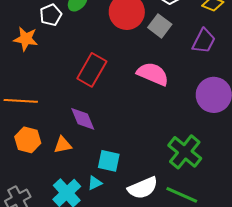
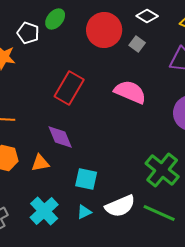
white pentagon: (51, 15) -> (28, 33), turned -30
gray square: (160, 26) -> (137, 44), size x0.7
cyan triangle: (95, 183) -> (84, 212), moved

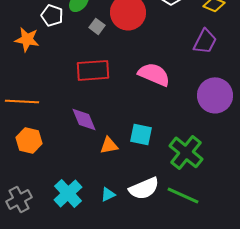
gray square: (137, 44) -> (97, 26), moved
red rectangle: (69, 88) -> (93, 70), turned 56
orange triangle: (40, 163) -> (109, 145), moved
cyan square: (86, 179) -> (141, 134), moved

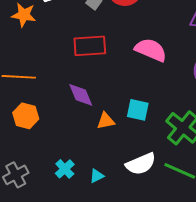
cyan cross: (68, 193) -> (65, 169), size x0.7
cyan triangle: (108, 194) -> (97, 176), moved

